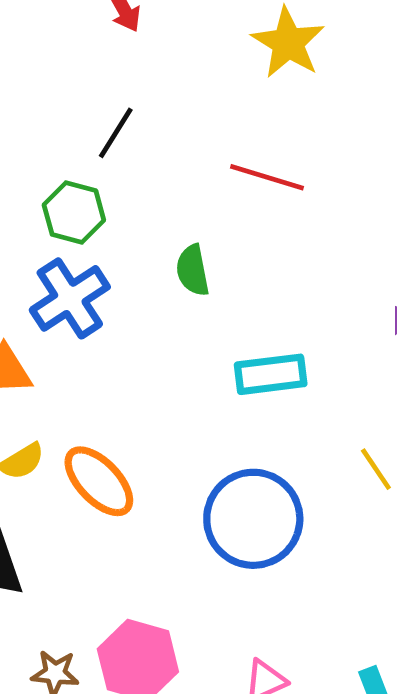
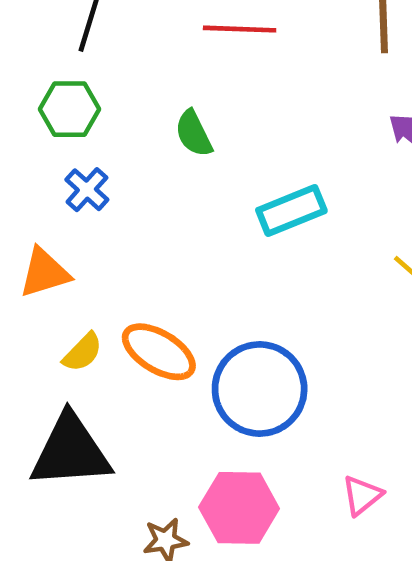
blue cross: (70, 298) -> (87, 190), size x0.6
blue circle: (253, 519) -> (260, 389), moved

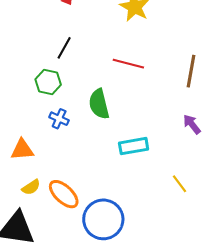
green semicircle: (194, 133) -> (99, 104), size x1.4
blue cross: (87, 190) -> (59, 119), moved, turned -30

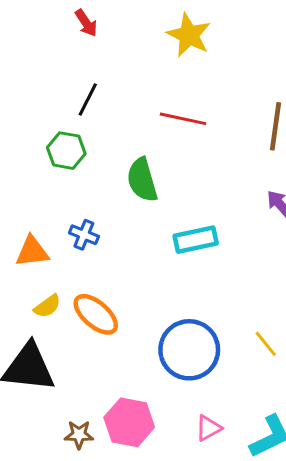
blue cross: (59, 119) -> (84, 235), moved
yellow line: (180, 184) -> (266, 344), moved
blue circle: (103, 219) -> (189, 350), moved

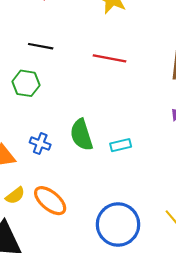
black line: (88, 99) -> (41, 46), turned 75
green semicircle: (142, 180) -> (81, 135), moved
cyan rectangle: (196, 240) -> (121, 145), size x0.7

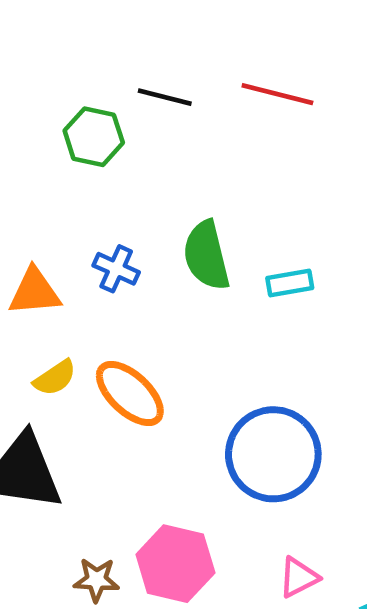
black line: (41, 46) -> (165, 97), moved

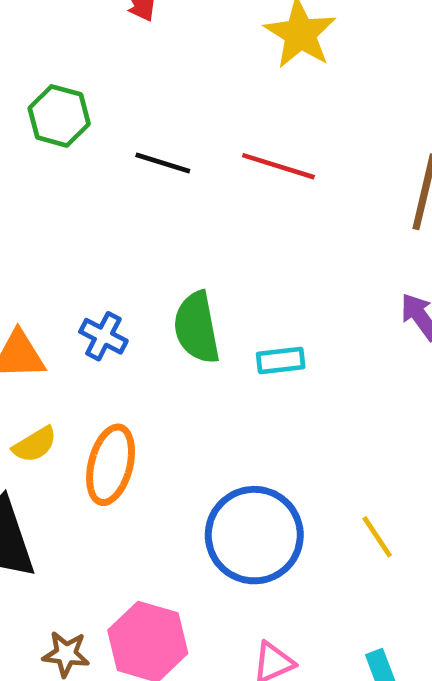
green hexagon: (94, 137) -> (59, 116), moved
orange ellipse: (130, 393) -> (111, 465), turned 58

